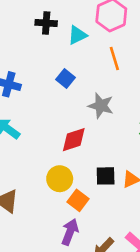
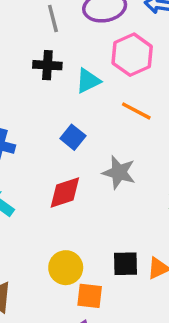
orange line: (114, 58) -> (136, 111), turned -45
red diamond: (74, 140) -> (65, 192), moved
orange square: (78, 200) -> (90, 296), turned -30

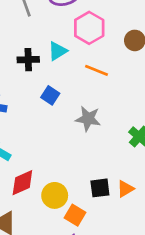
black cross: (47, 65) -> (28, 60), moved
red diamond: (65, 192) -> (22, 183), moved
orange square: (90, 296) -> (75, 215), turned 30

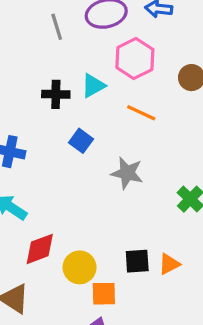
orange square: (75, 215) -> (104, 294), turned -35

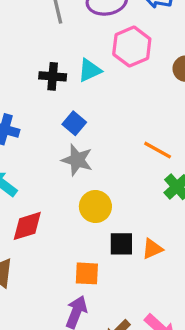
orange line: (141, 113) -> (158, 150), moved
gray star: (127, 173) -> (77, 160), moved
yellow circle: (80, 267) -> (95, 207), moved

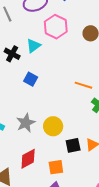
black cross: (53, 76) -> (12, 54), turned 35
gray star: (77, 160) -> (26, 123), moved, turned -30
red diamond: (27, 226) -> (28, 159), moved

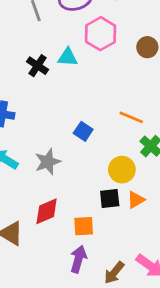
cyan triangle: (33, 46) -> (68, 57), turned 35
blue square: (31, 79) -> (83, 131), moved
yellow circle: (53, 126) -> (122, 170), moved

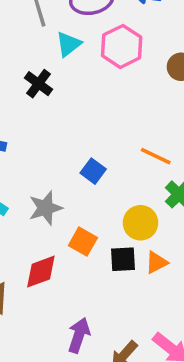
cyan triangle: (68, 57) -> (69, 44), moved, turned -45
orange square: (84, 226) -> (83, 242), moved, turned 30

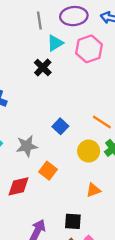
black cross: (38, 84) -> (43, 68), moved
yellow circle: (141, 223) -> (89, 151), moved
black square: (123, 259) -> (73, 221), moved

